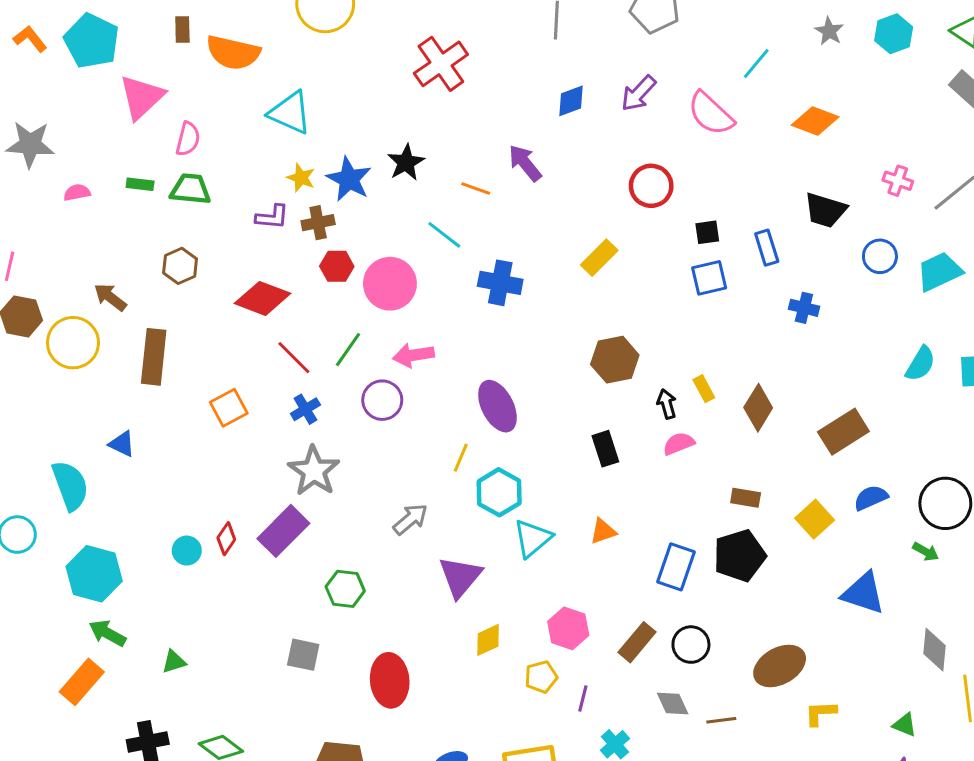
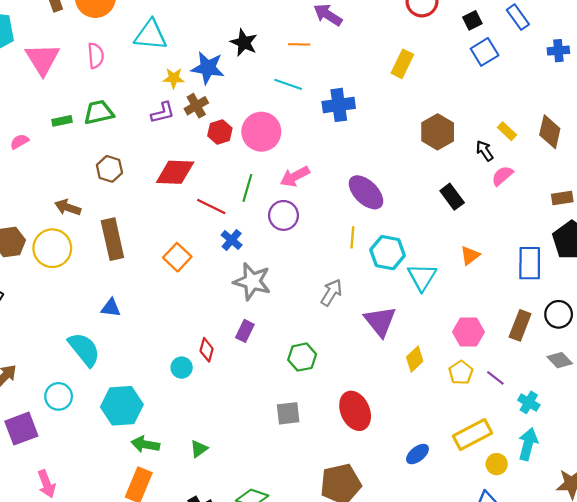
pink semicircle: (188, 139) -> (96, 56), moved
purple rectangle: (283, 531) -> (245, 331), size x0.6
purple line: (583, 699) -> (495, 378), turned -48

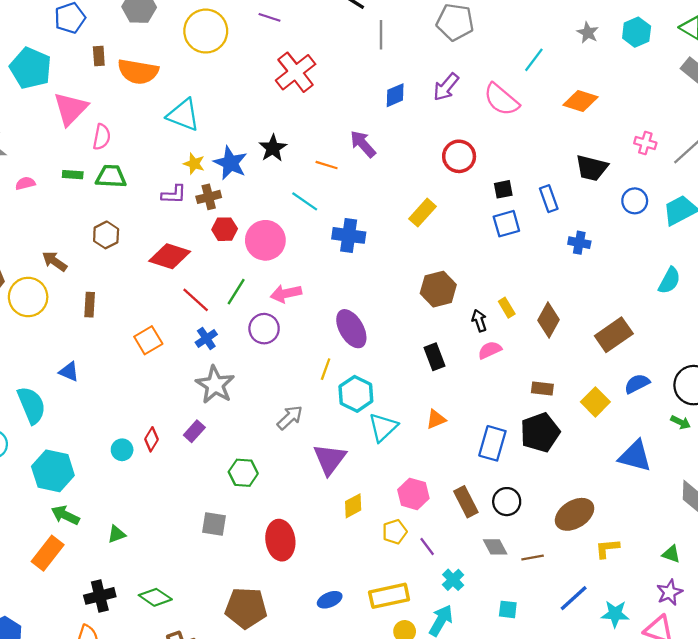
pink semicircle: (96, 56) -> (102, 137), moved
brown rectangle: (112, 239) -> (90, 305), size x0.6
brown rectangle: (520, 325) -> (466, 502), turned -64

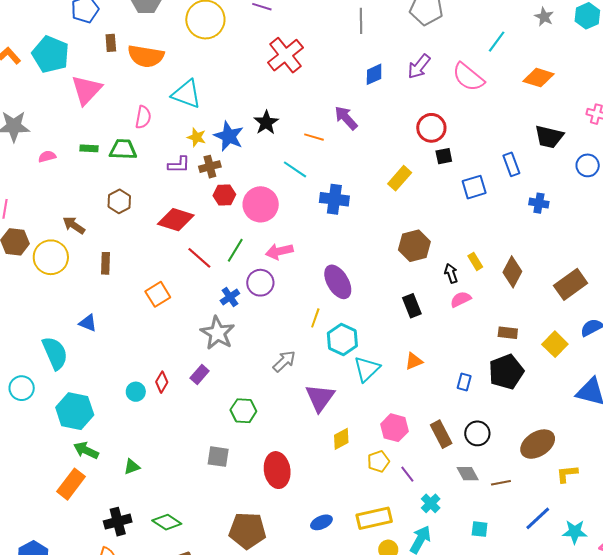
pink semicircle: (102, 137) -> (143, 117), moved
black square: (503, 189) -> (444, 156), moved
blue cross: (206, 338) -> (230, 297), moved
blue rectangle: (492, 443) -> (464, 382), size x0.6

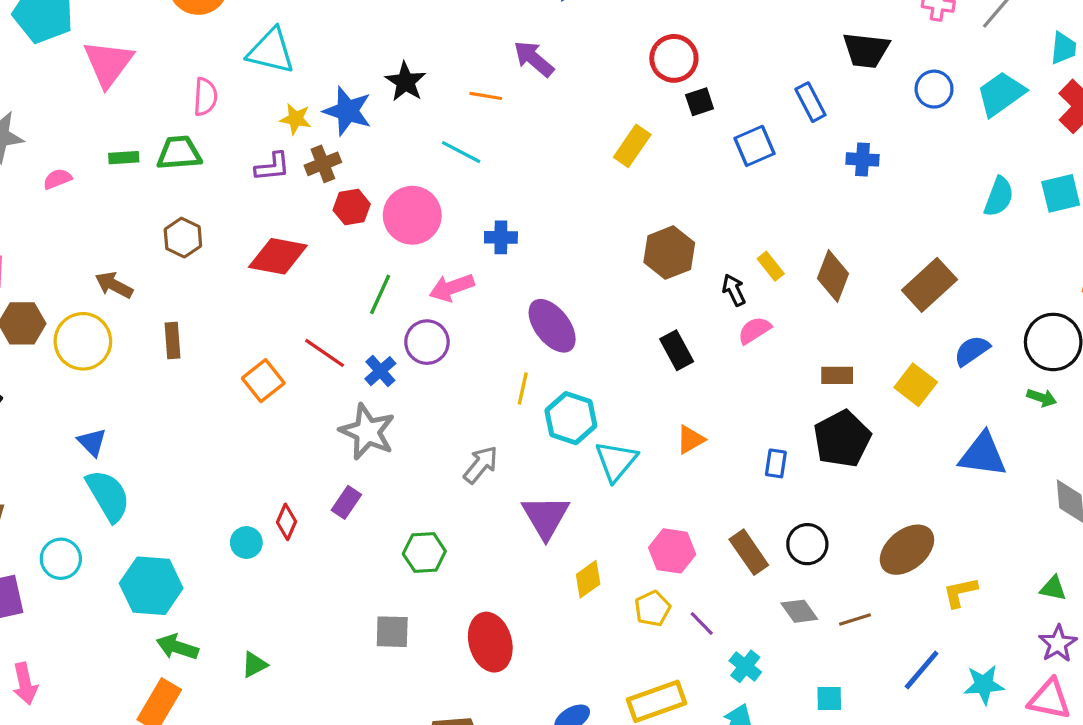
blue cross: (334, 199) -> (501, 237), moved, size x0.7
red line: (199, 258) -> (325, 353), moved
blue triangle: (88, 323) -> (92, 442), moved, turned 30

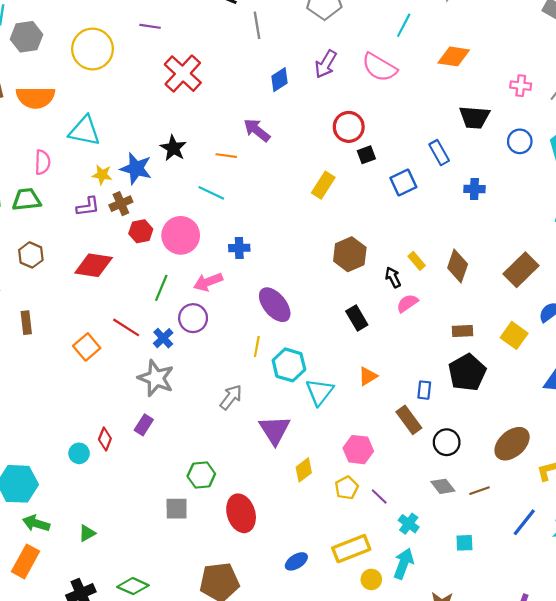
brown rectangle: (749, 552) -> (409, 420), moved
green hexagon: (424, 553) -> (201, 475), moved

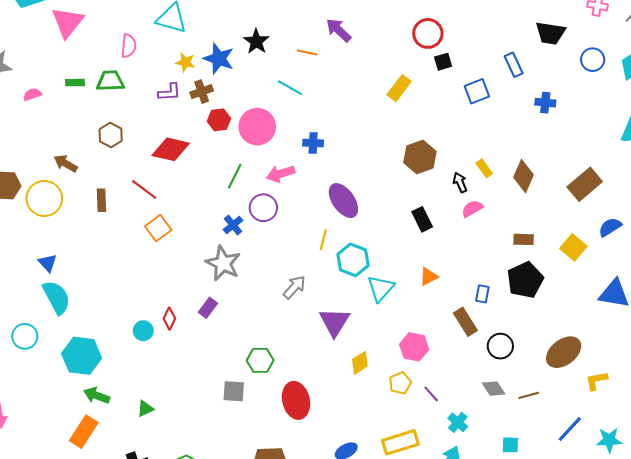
red line: (126, 327) -> (144, 189), moved

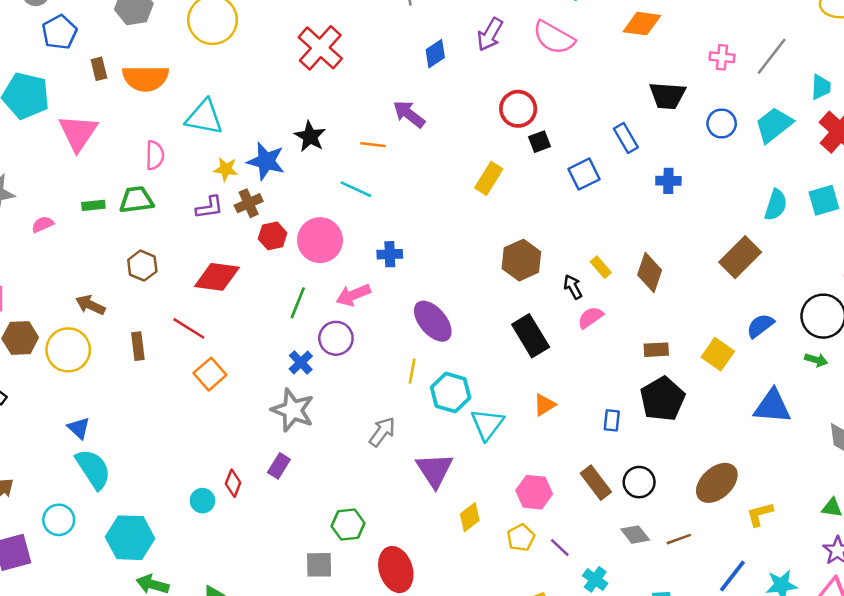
brown rectangle: (585, 184) -> (740, 257), moved
black rectangle: (422, 219) -> (531, 336), size x1.4
brown rectangle: (465, 322) -> (596, 483), moved

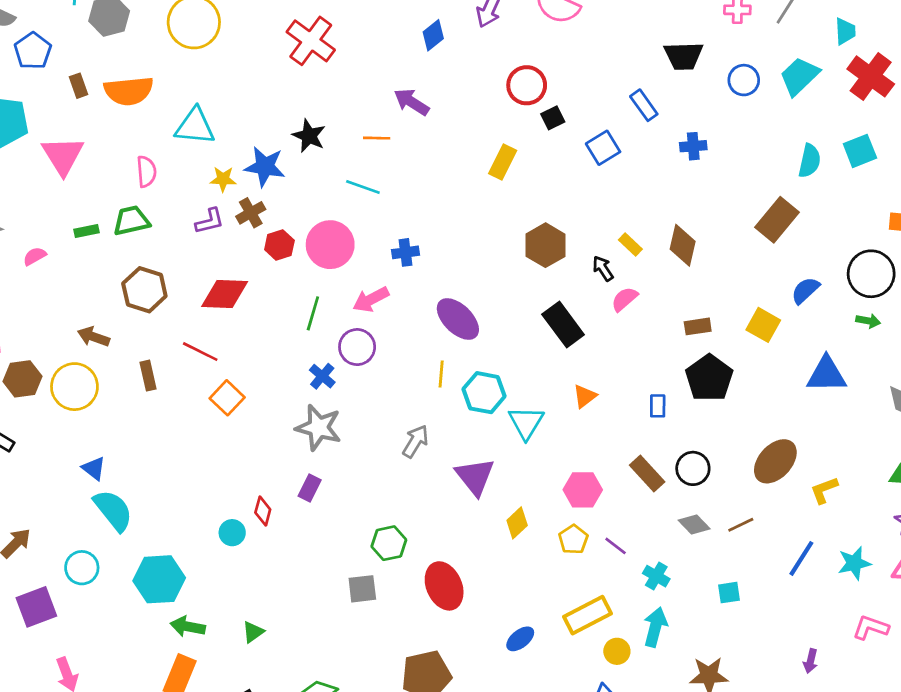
brown hexagon: (142, 266) -> (144, 290), size x1.4

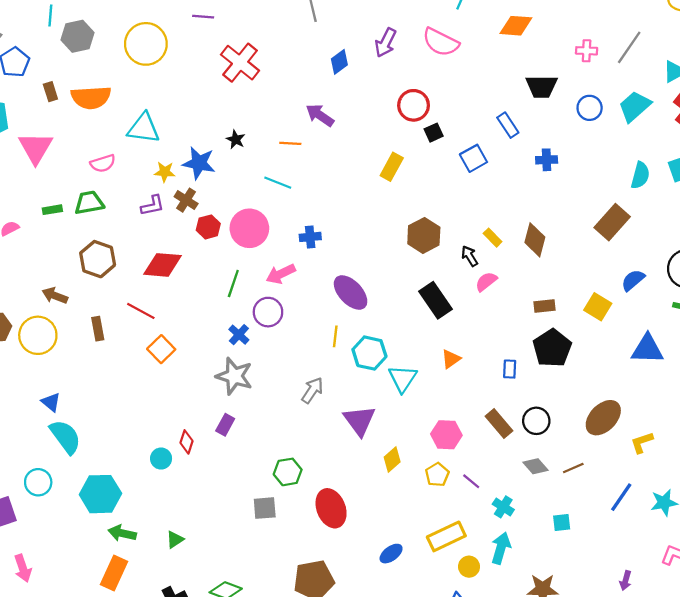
black star: (309, 136) -> (236, 139), size x0.7
pink semicircle: (146, 172) -> (103, 163), turned 75
brown cross: (251, 213) -> (186, 200), turned -30

